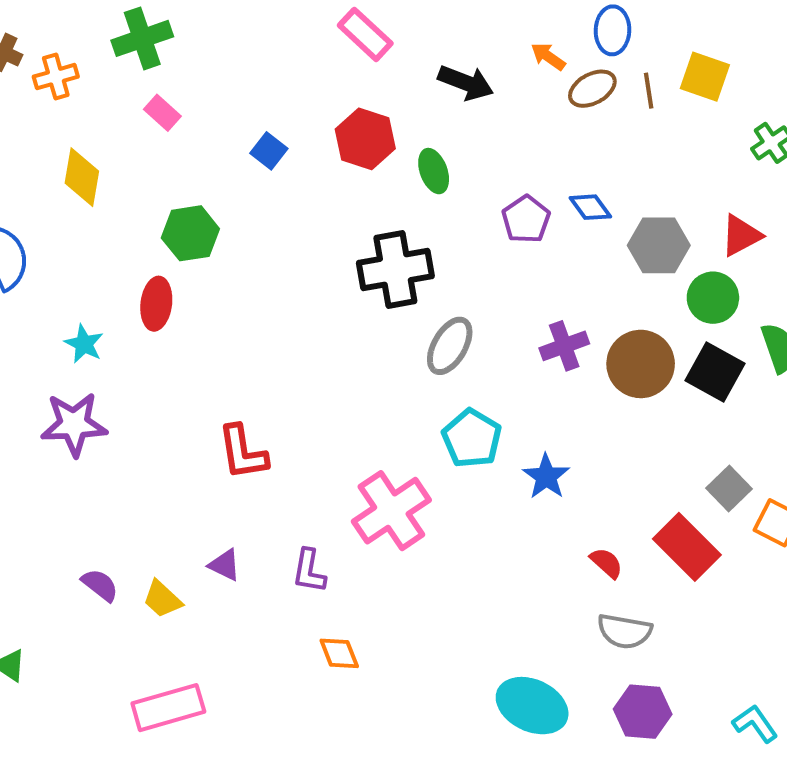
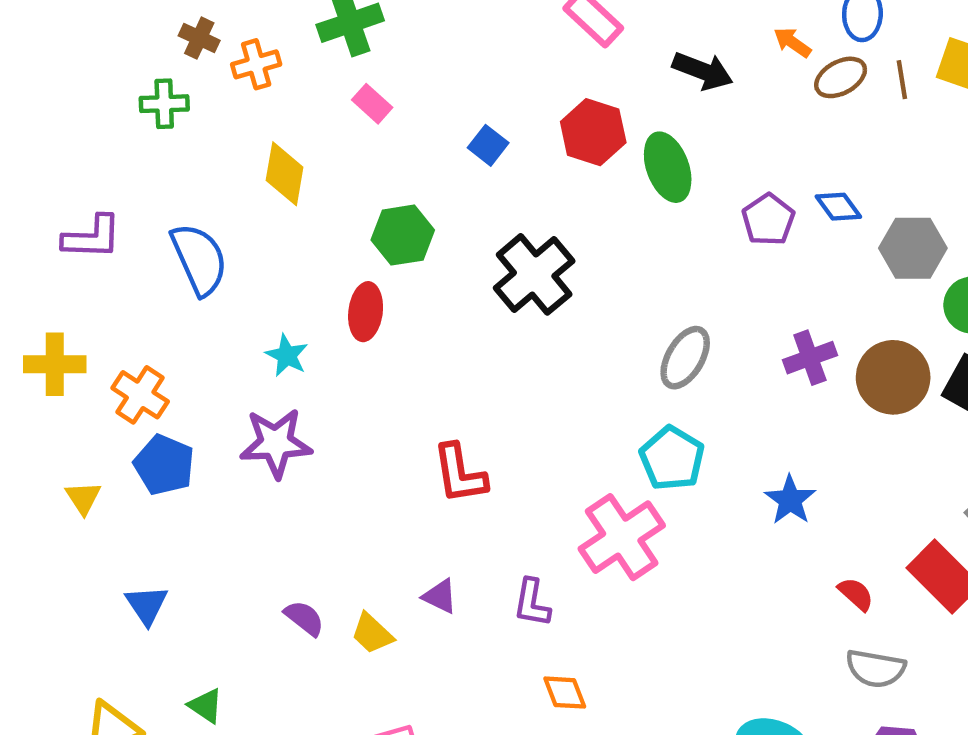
green ellipse: (434, 171) -> (668, 167), size x1.4
black cross: (395, 270) -> (534, 274), moved, turned -30
cyan pentagon: (472, 438) -> (672, 458), moved

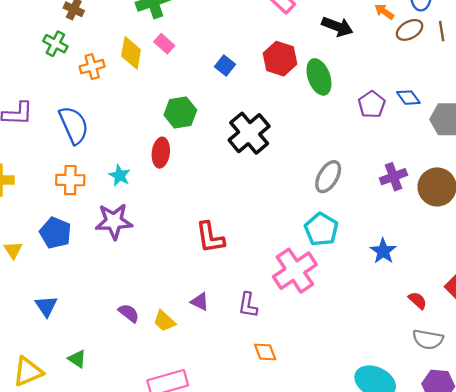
orange cross: (256, 64) -> (92, 67), moved
green cross: (164, 104) -> (55, 44), turned 30
yellow diamond: (285, 174) -> (131, 53), moved
orange cross: (140, 395) -> (70, 180), moved, turned -32

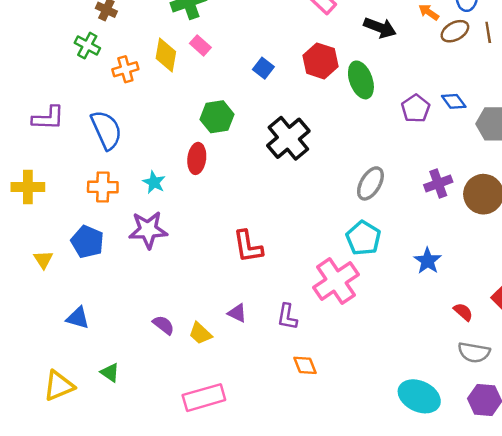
blue triangle: (46, 306) -> (78, 318), turned -40

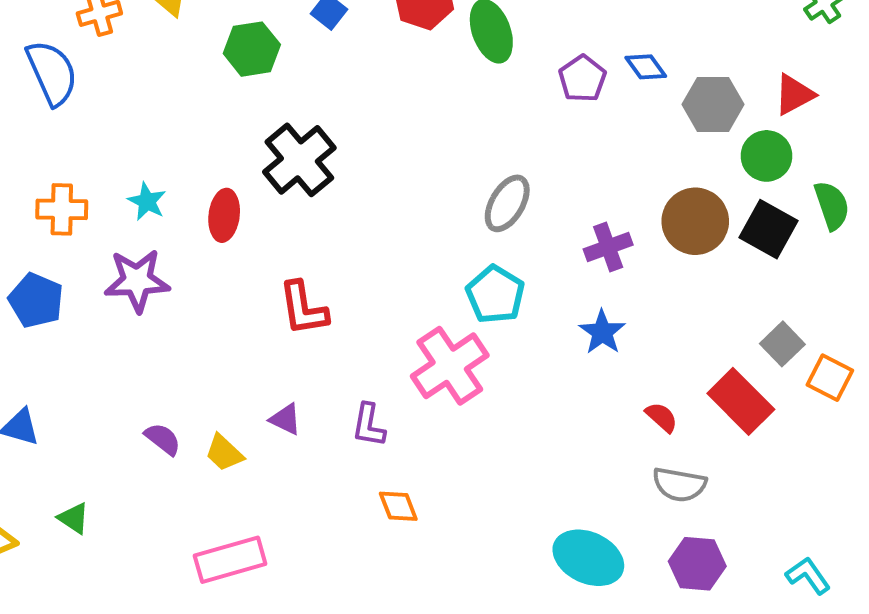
green hexagon: (217, 117) -> (252, 49), moved
blue semicircle: (106, 130) -> (52, 73), moved
black cross: (288, 138) -> (299, 160), moved
red ellipse: (197, 158) -> (224, 215), moved
purple cross: (438, 183) -> (608, 247), moved

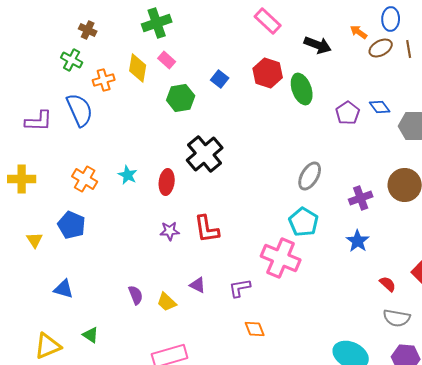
orange cross: (62, 209) -> (85, 179), turned 30
purple star: (137, 281) -> (170, 231), moved, size x0.6
pink cross: (450, 366) -> (281, 258), turned -33
purple L-shape: (369, 425) -> (240, 288), turned 70
purple semicircle: (163, 439) -> (136, 295), turned 30

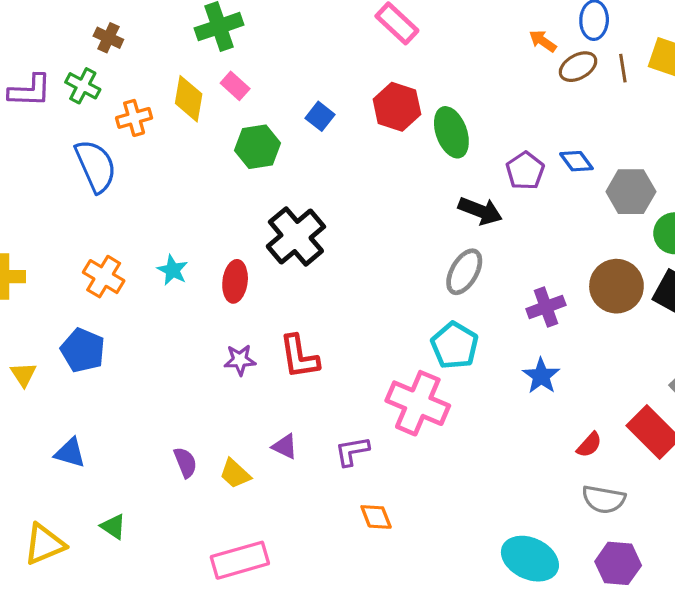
black arrow: (318, 45) -> (480, 211), moved
purple L-shape: (39, 121) -> (30, 91), moved
red semicircle: (388, 284) -> (589, 445), turned 90

